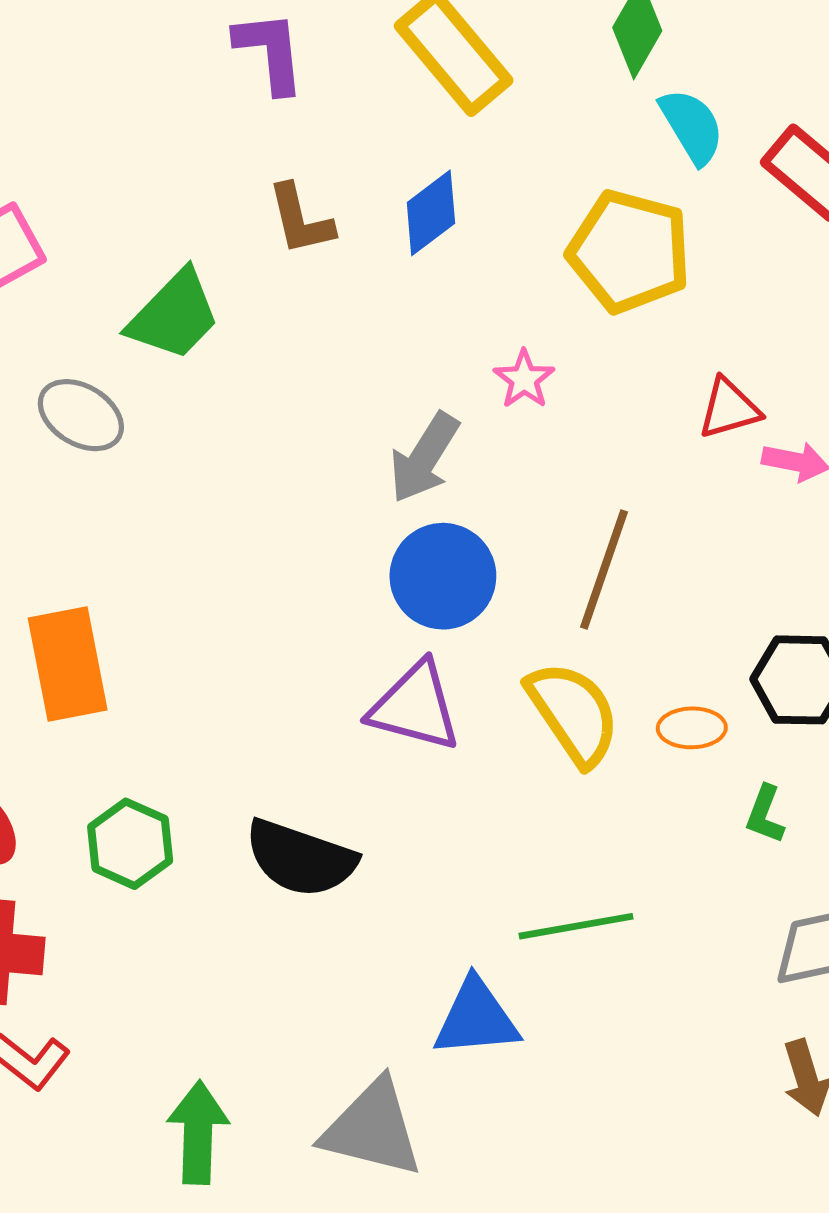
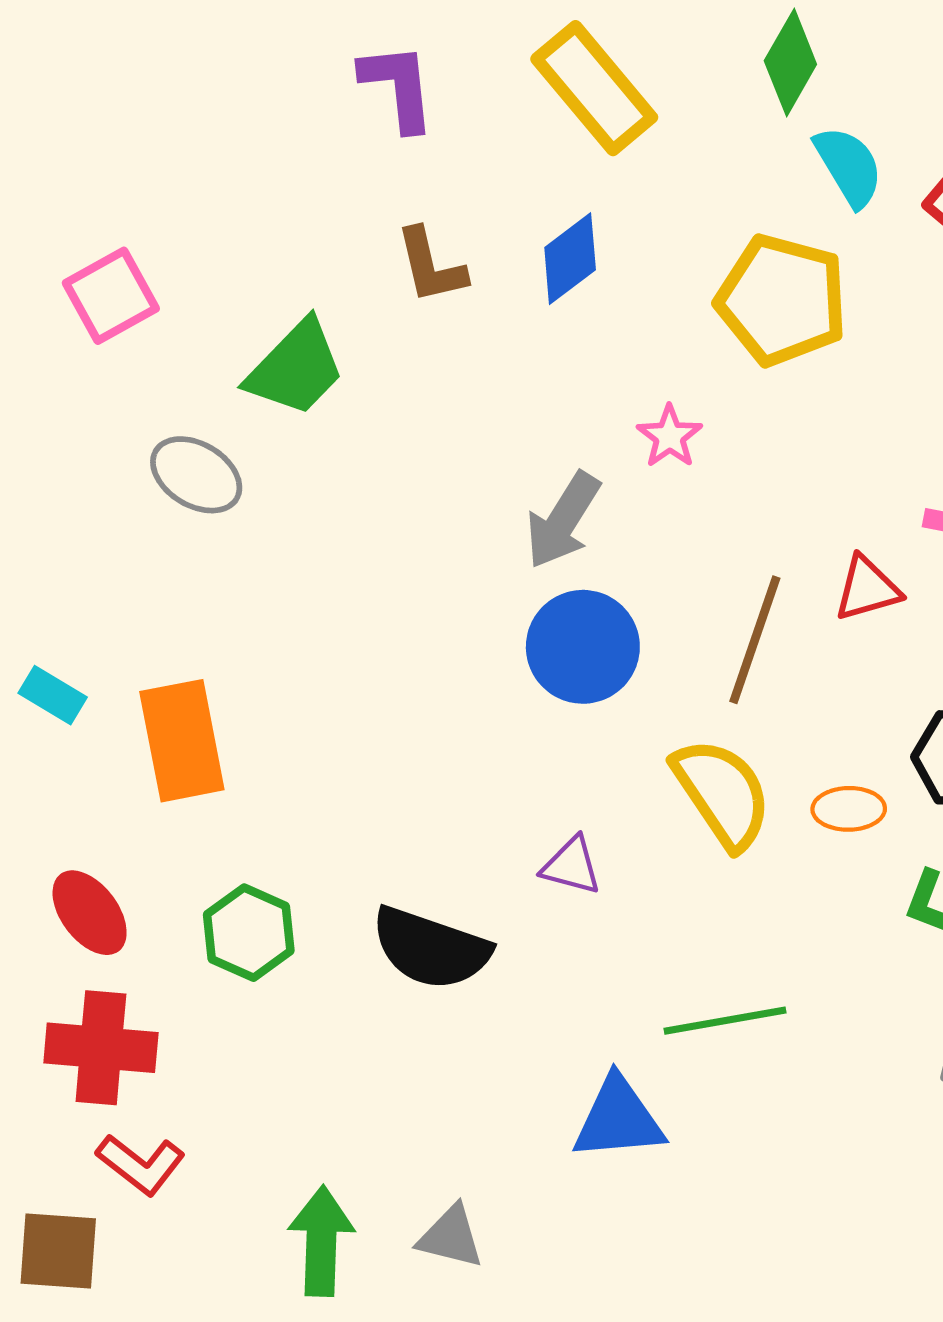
red triangle: (729, 408) -> (867, 589), moved
purple triangle: (415, 707) -> (571, 866), moved, size x0.6
gray triangle: (372, 1129) -> (451, 1237), moved, size x0.6

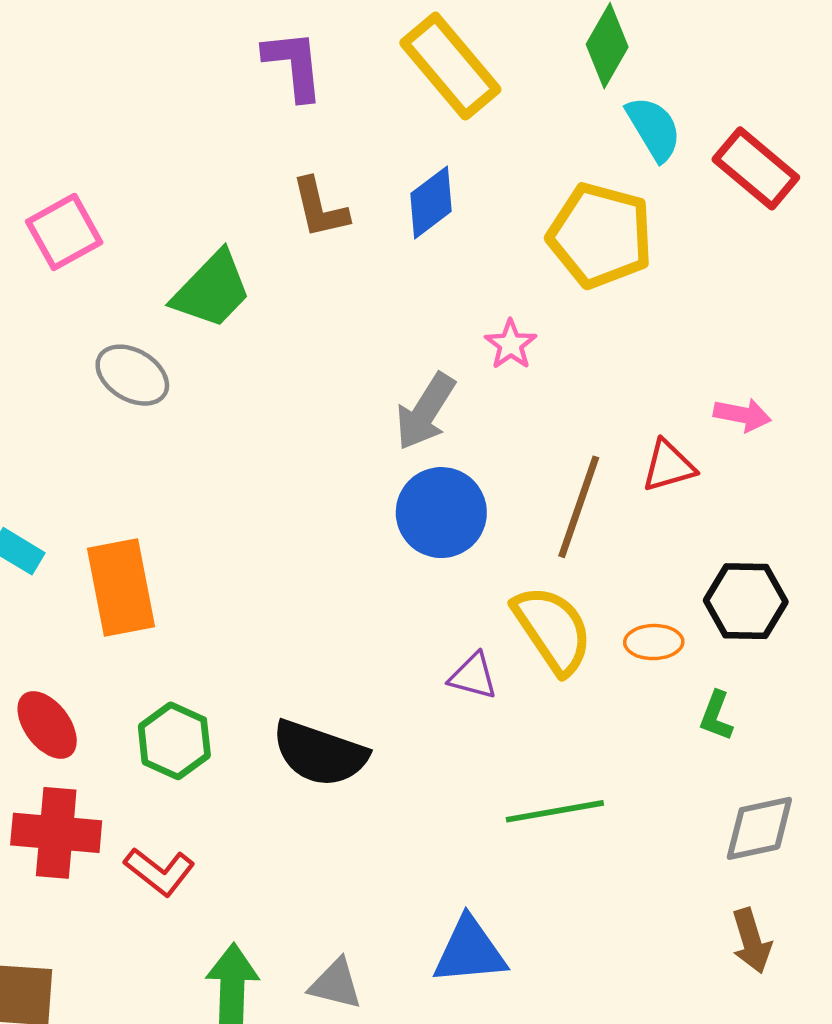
purple triangle: (571, 866) -> (473, 676), moved
blue triangle: (618, 1119) -> (470, 951), moved
red L-shape: (141, 1164) -> (160, 872), moved

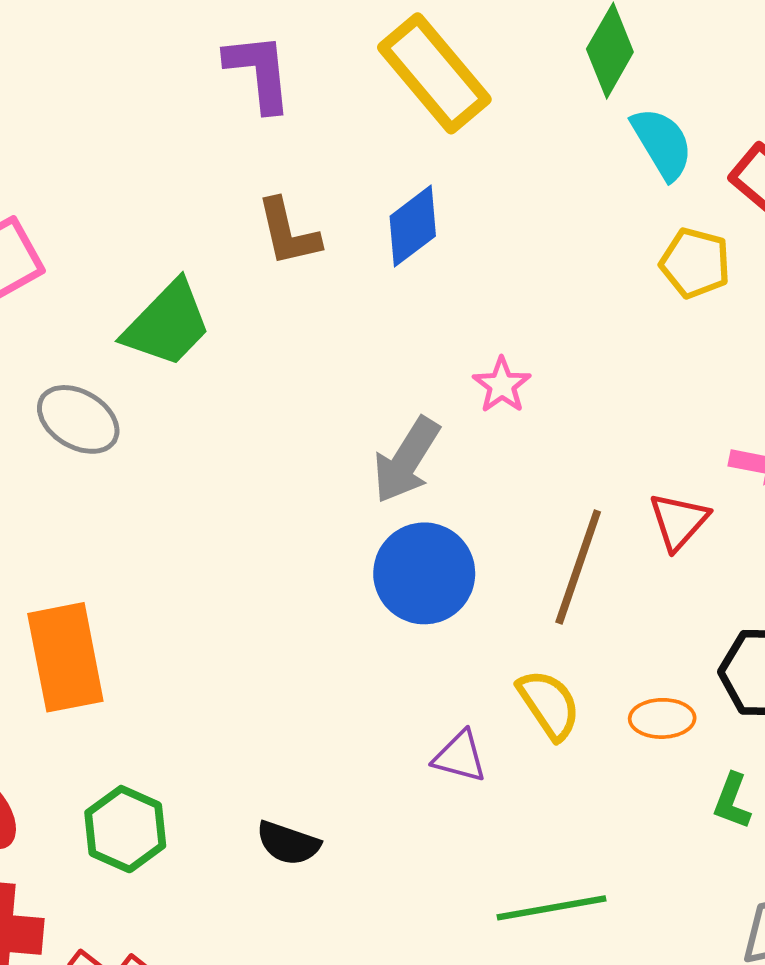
yellow pentagon: (600, 235) -> (695, 263), moved, size x0.6
red triangle: (668, 466) -> (679, 521), turned -32
yellow semicircle: (553, 630) -> (549, 704), size x0.7
black semicircle: (320, 753) -> (288, 843), size x0.6

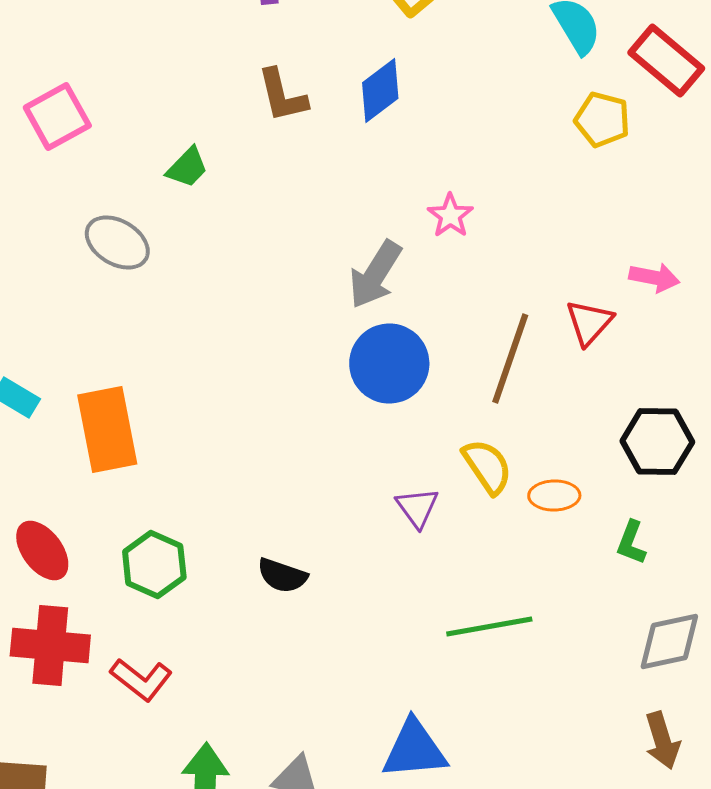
green trapezoid: (167, 324) -> (187, 168), size x0.6
orange ellipse: (662, 718) -> (554, 496), moved
purple triangle: (460, 757) -> (417, 508), turned 39

